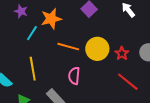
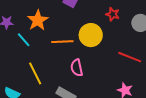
cyan line: (32, 33) -> (24, 40), turned -56
red star: (122, 53) -> (113, 14), moved

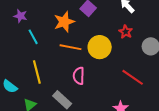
orange star: (38, 20) -> (64, 22), moved

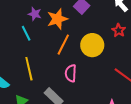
purple star: (20, 16) -> (35, 14), moved
orange line: (70, 47) -> (63, 45), turned -75

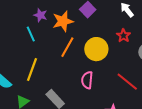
yellow line: (29, 69) -> (32, 70), turned 30
pink semicircle: (71, 73) -> (87, 80), moved

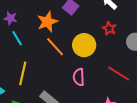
purple star: (40, 15) -> (10, 18), moved
orange line: (67, 47) -> (55, 47), turned -65

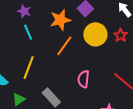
yellow circle: (84, 45) -> (95, 34), moved
orange line: (55, 47) -> (64, 46), turned 70

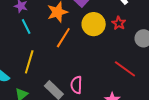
pink semicircle: (83, 79) -> (76, 85), moved

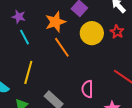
orange line: (63, 38) -> (62, 47), turned -65
pink semicircle: (76, 85) -> (87, 89), moved

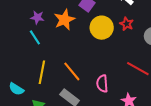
purple star: (19, 17) -> (37, 17), moved
orange line: (62, 47) -> (72, 71), moved

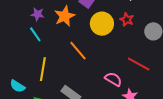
orange line: (72, 71) -> (78, 51), moved
pink semicircle: (102, 84) -> (113, 79), moved, turned 126

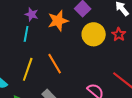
cyan line: (35, 34) -> (26, 34), turned 35
orange line: (78, 51) -> (55, 64), moved

